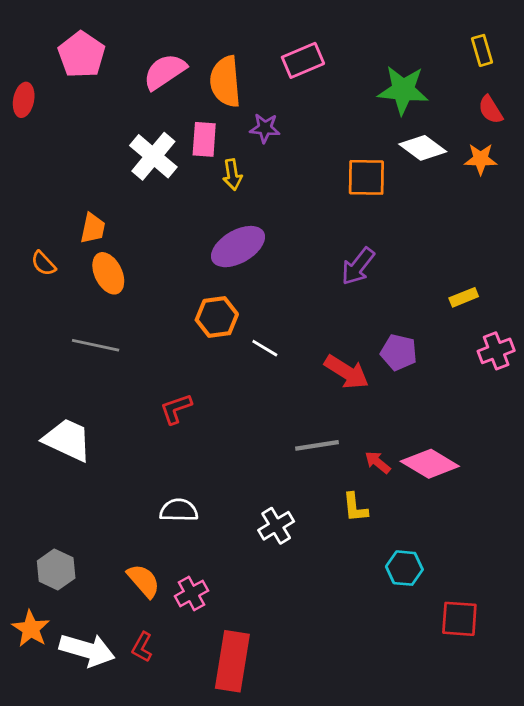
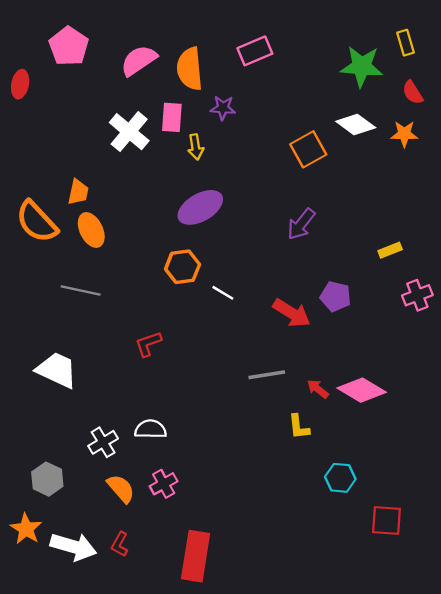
green star: (403, 90) -> (362, 66), moved
orange square: (366, 177) -> (308, 149), turned -30
orange semicircle: (43, 263) -> (37, 222), size x2.0
white cross: (276, 526) -> (103, 442), moved
pink cross: (191, 593) -> (164, 484), moved

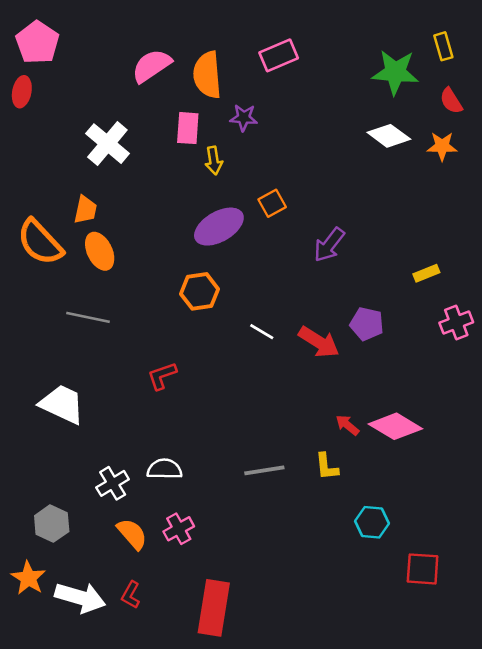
pink pentagon: (69, 46) -> (37, 42), moved
white cross: (129, 132) -> (107, 144), moved
orange square: (308, 149) -> (272, 203), moved, size x0.7
white line: (223, 293) -> (262, 332), moved
gray line: (267, 375) -> (264, 470), moved

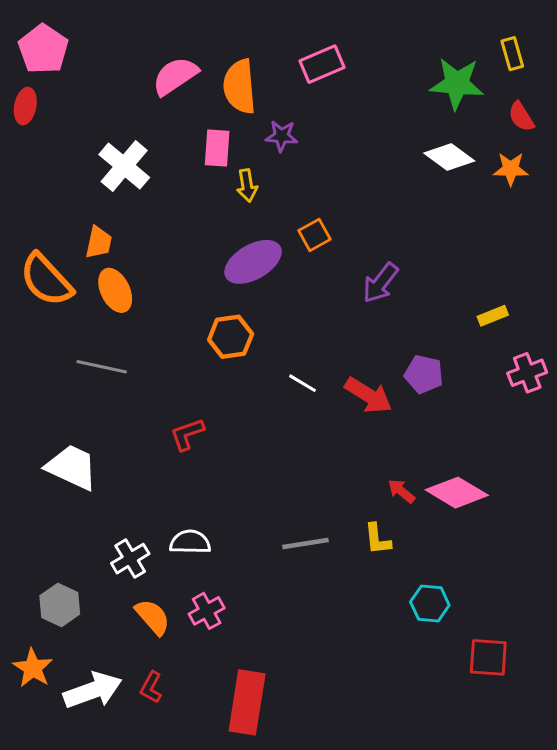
white arrow: (80, 597) -> (93, 690), turned -36

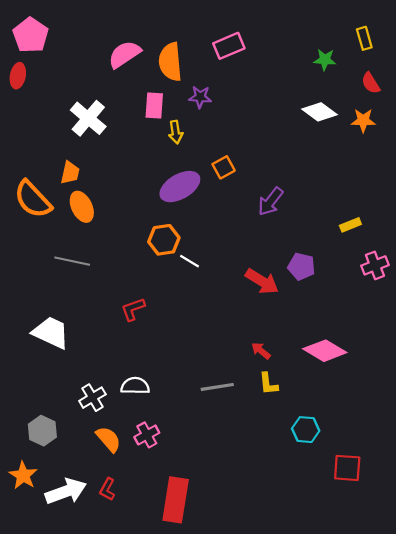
green star: (457, 84) -> (325, 60), size x0.6
white line: (302, 383) -> (189, 261), moved
red arrow: (401, 491) -> (261, 351), moved

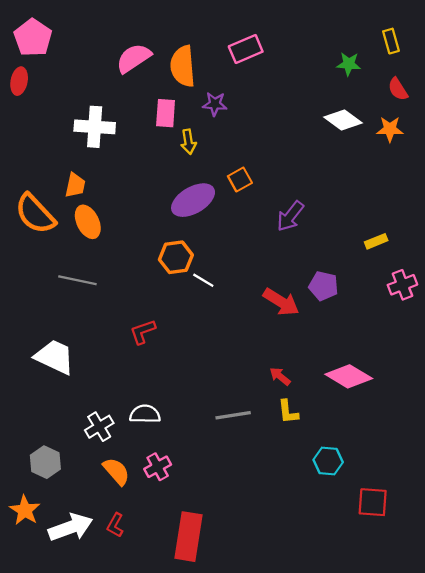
white cross: (88, 118) -> (95, 127), turned -36

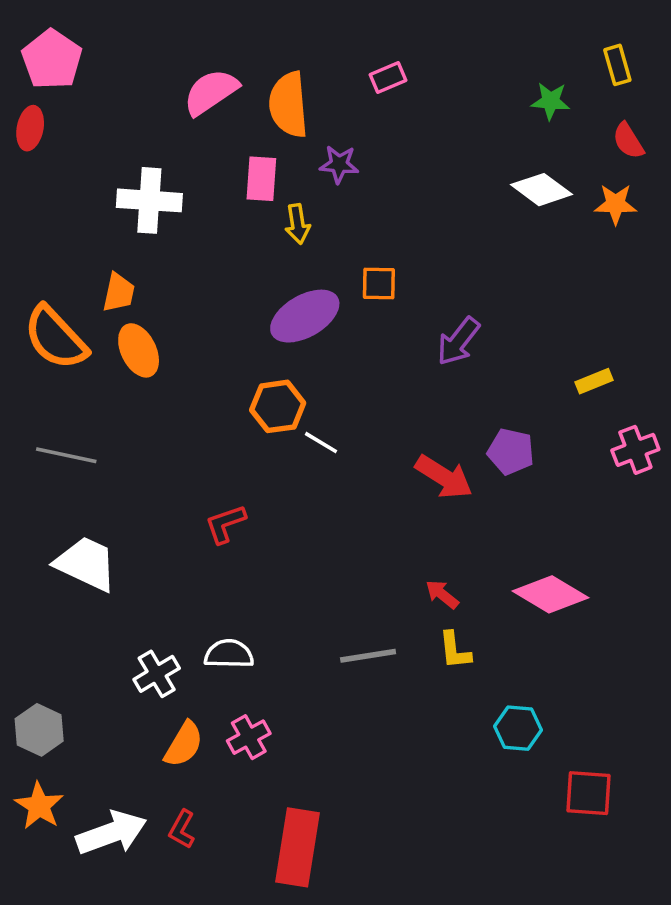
pink rectangle: (246, 49) -> (388, 78), size x0.7
orange square: (240, 180) -> (379, 284), turned 30
gray line: (77, 280) -> (66, 455), moved
gray hexagon: (45, 462) -> (39, 730), moved
orange semicircle: (116, 471) -> (184, 744), turned 72

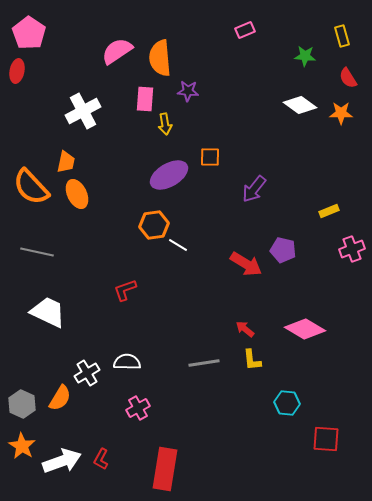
pink rectangle: (388, 78) -> (245, 30), moved
white cross: (149, 200) -> (83, 111), turned -32
orange semicircle: (184, 744) -> (60, 398), moved

